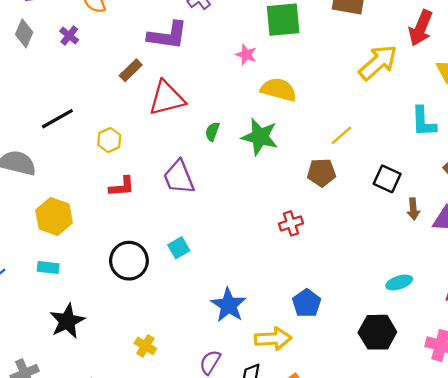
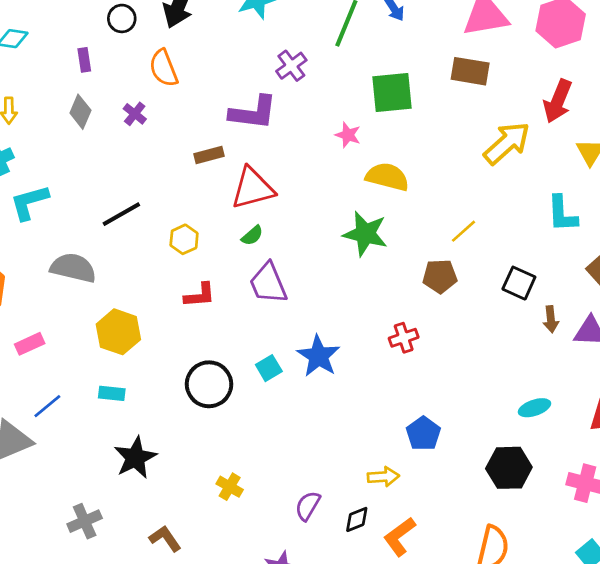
brown rectangle: (131, 70) -> (209, 155), turned 30
green semicircle: (212, 132) -> (252, 235), moved, turned -150
blue star: (229, 305) -> (318, 356), moved
yellow arrow: (273, 339) -> (383, 477), size x0.7

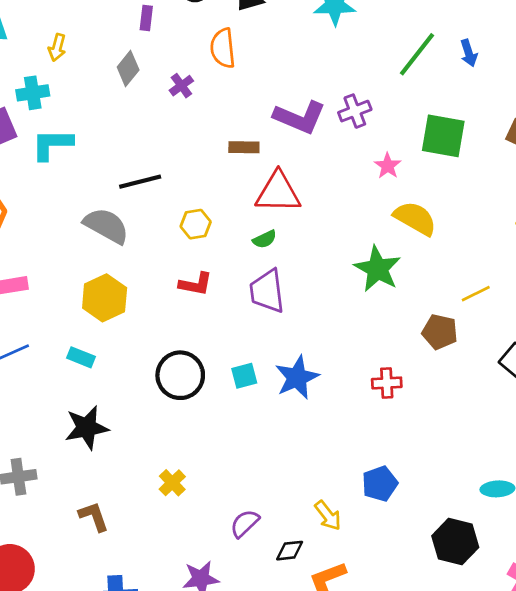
purple cross: (291, 66) -> (355, 111), moved
gray semicircle: (73, 268) -> (106, 226), moved
yellow arrow: (383, 477) -> (328, 516), turned 40

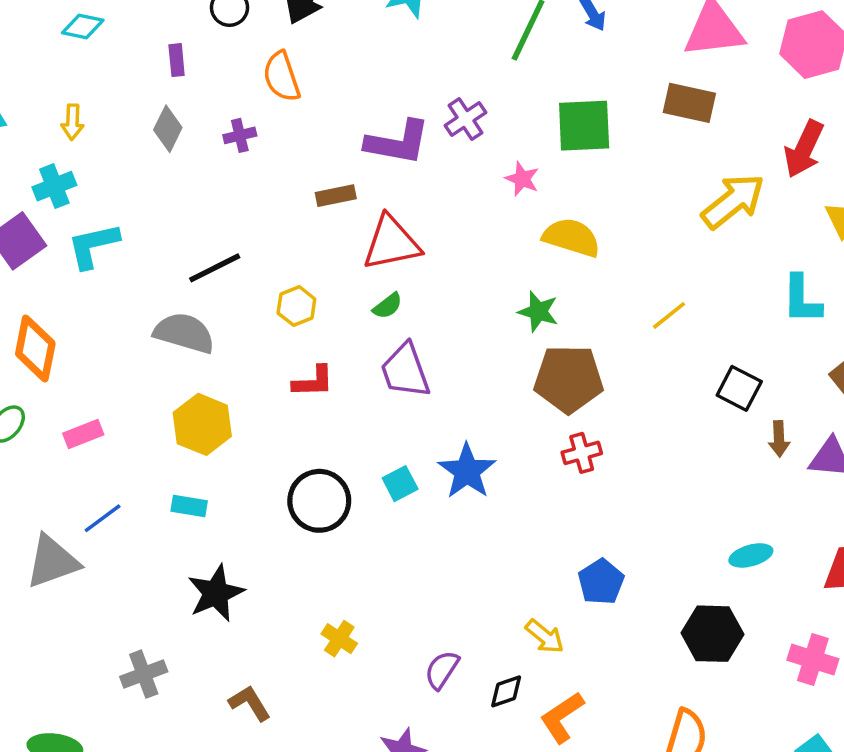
purple cross: (181, 86) -> (240, 135), turned 35
green star: (377, 269) -> (538, 312), size x0.7
brown pentagon: (440, 332) -> (569, 379), moved, size x1.5

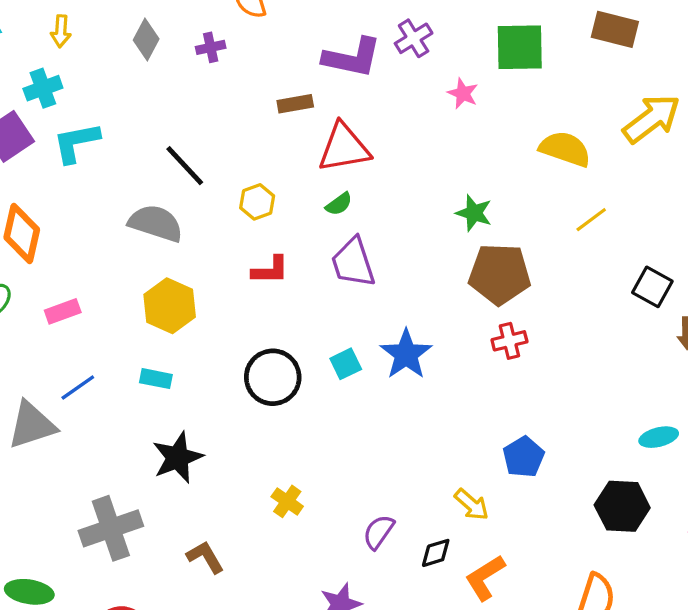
yellow semicircle: (572, 237) -> (565, 149), moved
black line: (215, 268) -> (185, 166), turned 72
gray cross: (144, 674) -> (111, 528), size x1.5

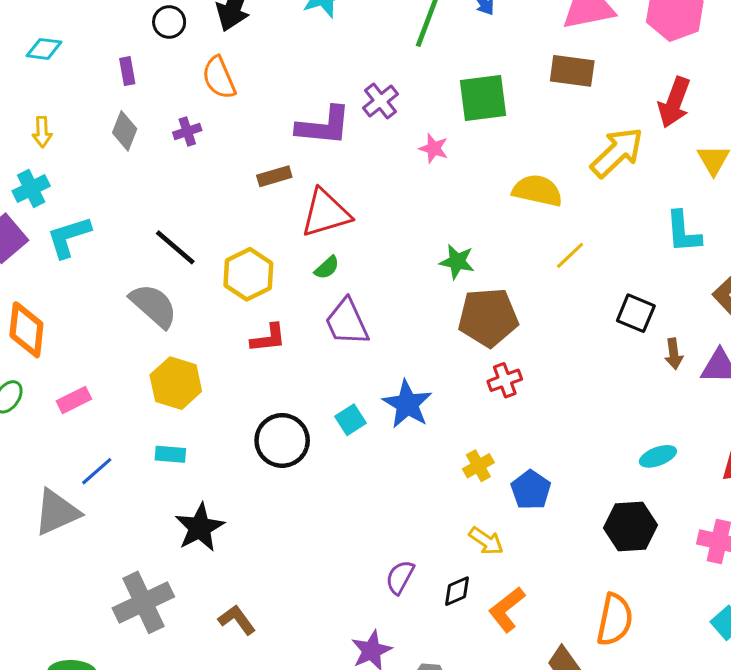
yellow hexagon: (257, 202) -> (248, 274), size x1.5
gray semicircle: (156, 223) -> (154, 306), turned 30
yellow cross: (287, 501) -> (478, 466), moved, turned 32

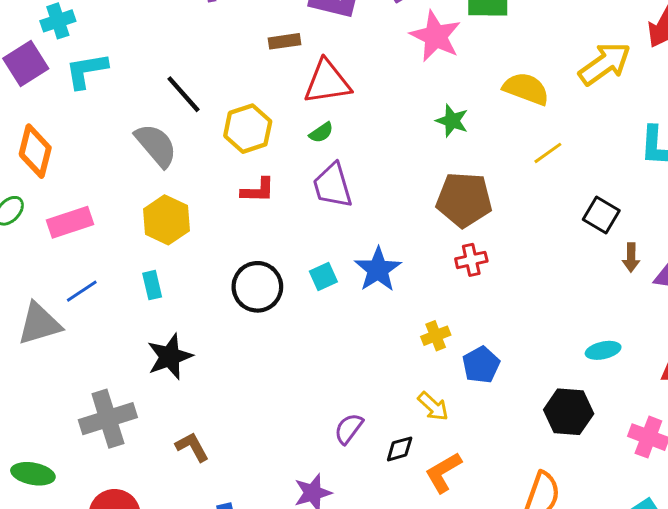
pink star: (434, 148) -> (436, 36), size x1.8
green star: (457, 262) -> (452, 121), moved
pink rectangle: (74, 400) -> (70, 222), size x1.4
cyan rectangle: (170, 454) -> (152, 285), turned 64

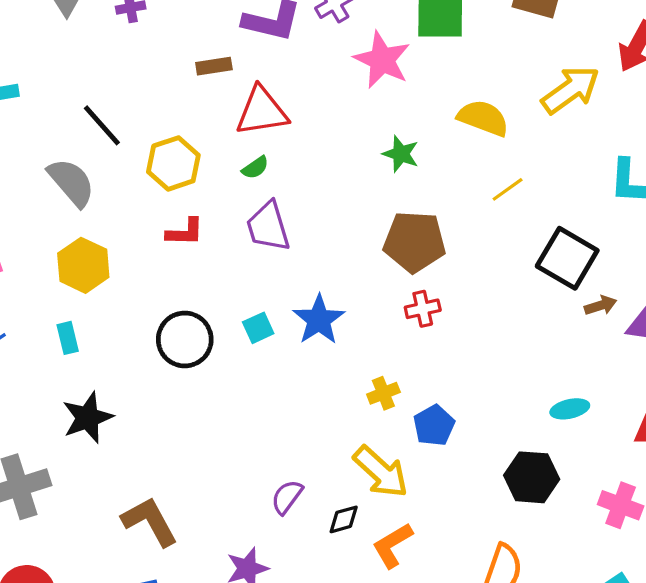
black square: (601, 215) -> (567, 258), size x1.5
brown arrow: (631, 257) -> (601, 305), turned -108
yellow arrow: (433, 406) -> (381, 472), size x1.6
brown L-shape: (192, 447) -> (150, 522), moved, size x1.5

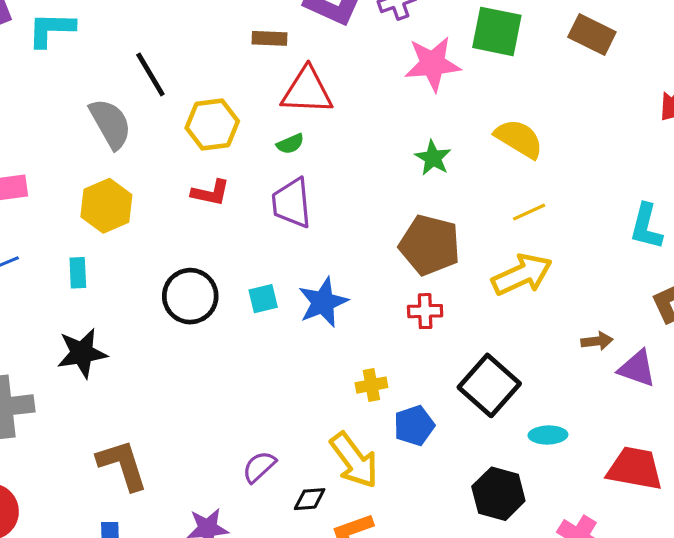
pink star: (382, 60) -> (433, 64), turned 30
yellow arrow: (571, 90) -> (522, 275), moved
black square: (567, 258) -> (489, 385), moved

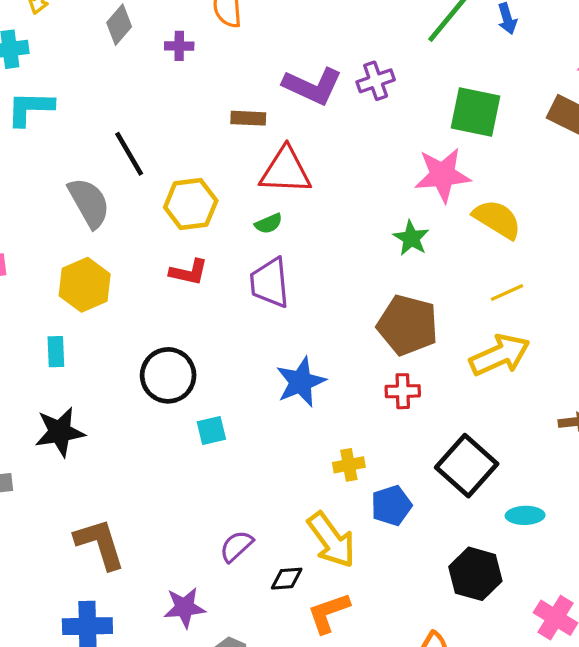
pink star: (433, 64) -> (442, 175), moved
cyan square: (263, 299) -> (211, 430), moved

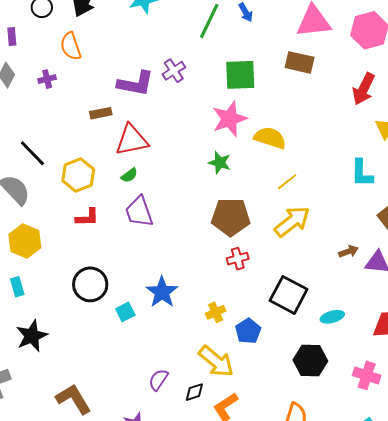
blue star: (301, 382) -> (162, 292), moved

